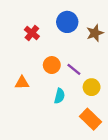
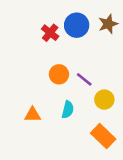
red cross: (32, 33) -> (50, 33), moved
brown star: (95, 33) -> (108, 24), moved
orange triangle: (22, 83) -> (32, 115), moved

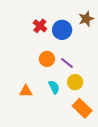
blue circle: (77, 25) -> (62, 30), moved
yellow circle: (104, 100) -> (75, 82), moved
cyan semicircle: (68, 110) -> (54, 87), turned -40

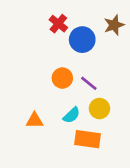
red cross: (40, 26) -> (58, 24), moved
cyan semicircle: (54, 87) -> (72, 115), turned 72
orange rectangle: (82, 108) -> (88, 139), moved, turned -36

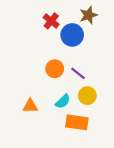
brown star: (114, 25) -> (88, 15), moved

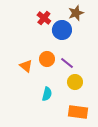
cyan semicircle: (63, 101) -> (47, 94), moved, turned -32
orange triangle: (30, 106) -> (26, 66), moved, turned 40
orange rectangle: (77, 122) -> (78, 112), moved

